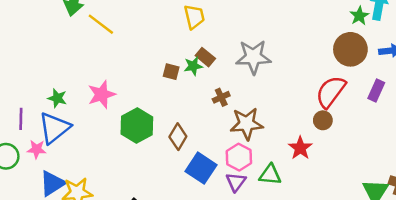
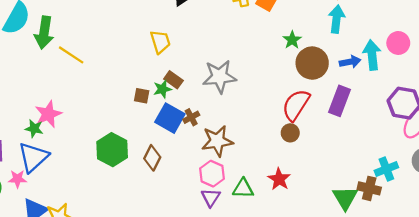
green star: (359, 16) -> (292, 40), moved
purple rectangle: (376, 90) -> (340, 101), size x1.4
pink star: (102, 94) -> (48, 114), moved
red star: (300, 148) -> (279, 179), moved
blue square: (201, 168) -> (170, 118), moved

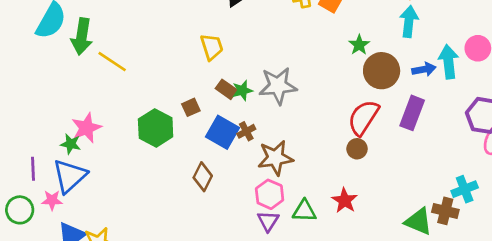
green star: (162, 89) -> (242, 90), moved
brown square: (142, 96) -> (191, 107), turned -35
green hexagon: (112, 150) -> (156, 128), moved
green triangle: (345, 198) -> (418, 221), turned -36

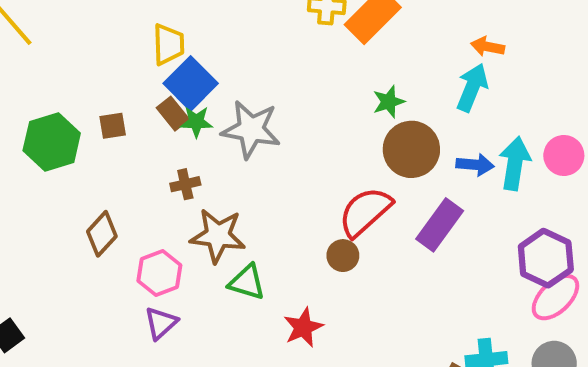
blue square: (222, 132) -> (191, 83), moved
pink hexagon: (270, 194) -> (159, 273), moved
green triangle: (304, 211) -> (247, 282), moved
purple triangle: (268, 221) -> (161, 323), moved

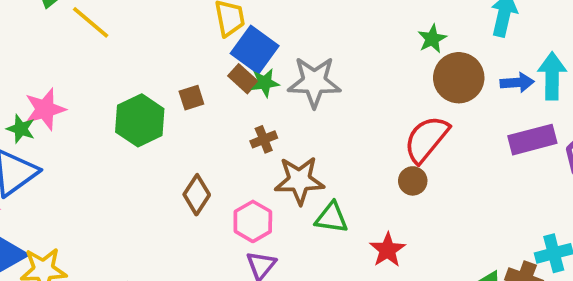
purple rectangle: (440, 225) -> (532, 140), moved, turned 48

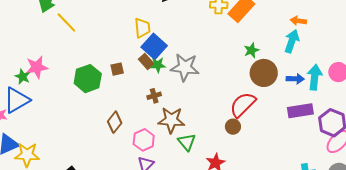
green triangle: (332, 218) -> (187, 142), turned 36

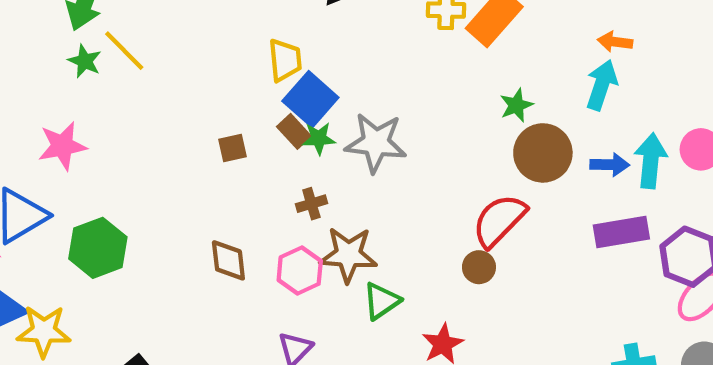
green star: (22, 77) -> (85, 61), moved
green hexagon: (88, 79) -> (98, 248), moved
brown diamond: (115, 122) -> (228, 260), turned -45
pink hexagon: (144, 140) -> (300, 270), moved
green triangle: (187, 142) -> (381, 301), turned 36

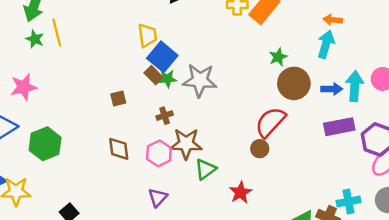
yellow line: (124, 51) -> (57, 32), turned 32
brown square: (233, 148) -> (118, 99), moved

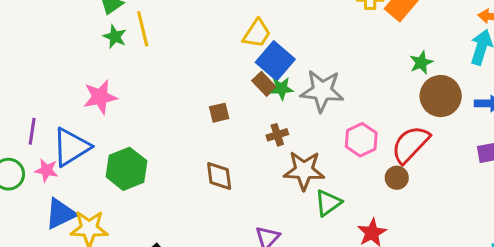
yellow trapezoid: (147, 35) -> (257, 33), turned 40
pink hexagon: (159, 153) -> (361, 140), moved

